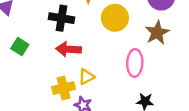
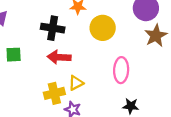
brown star: (157, 33) -> (156, 36), moved
green square: (20, 47) -> (14, 55), turned -35

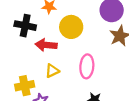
red arrow: (59, 57) -> (46, 45), moved
yellow triangle: (76, 83) -> (52, 71), moved

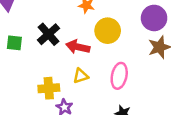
black cross: (25, 26) -> (49, 34), moved, turned 30

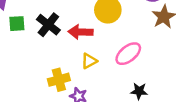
green square: (14, 43) -> (17, 24), moved
pink ellipse: (119, 76) -> (128, 54), turned 50

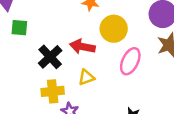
black cross: (48, 25) -> (50, 57), moved
pink ellipse: (128, 54) -> (130, 61), moved, turned -35

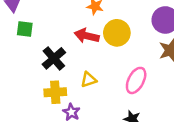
red arrow: (82, 47) -> (87, 36), moved
pink ellipse: (130, 61) -> (136, 80), moved

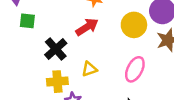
yellow circle: (117, 33) -> (134, 25), moved
red arrow: (87, 36) -> (87, 27), turned 135

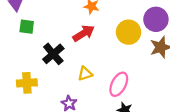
pink ellipse: (135, 69) -> (119, 84), moved
yellow cross: (57, 82) -> (27, 83), moved

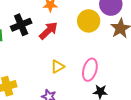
black cross: (53, 54) -> (21, 25), moved, turned 30

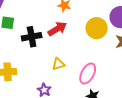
black cross: (21, 25) -> (32, 37), moved

